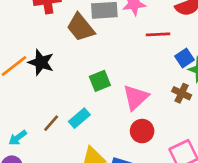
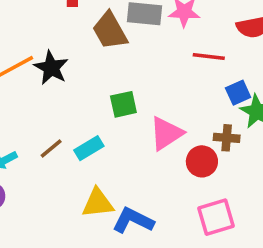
brown cross: (182, 93) -> (227, 138), turned -30
red circle: (142, 131) -> (202, 161), moved

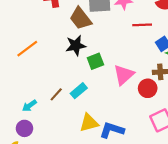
black star: (51, 68) -> (76, 45), moved, turned -30

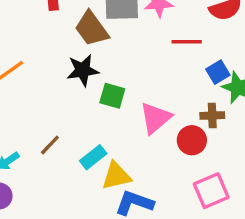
green square: (95, 61) -> (112, 96), turned 35
cyan rectangle: (79, 91) -> (93, 157), moved
yellow triangle: (89, 123) -> (116, 176), moved

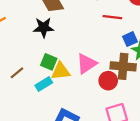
green square: (112, 96) -> (49, 62), moved
brown cross: (212, 115) -> (123, 66), size x1.6
yellow triangle: (116, 176) -> (61, 71), moved

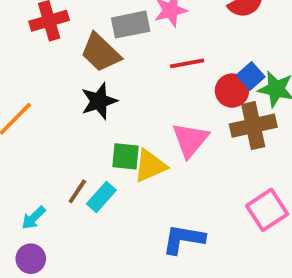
red line: (112, 17) -> (187, 63), moved
red circle: (108, 81) -> (232, 91), moved
cyan rectangle: (44, 84) -> (101, 197), moved

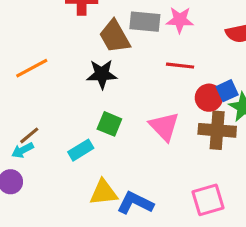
pink triangle: (190, 140) -> (164, 126), turned -40
yellow triangle: (150, 166) -> (104, 192), moved
brown line: (77, 191) -> (29, 135), moved

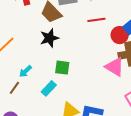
pink triangle: (164, 126) -> (115, 67), moved
cyan arrow: (23, 150) -> (25, 71), moved

